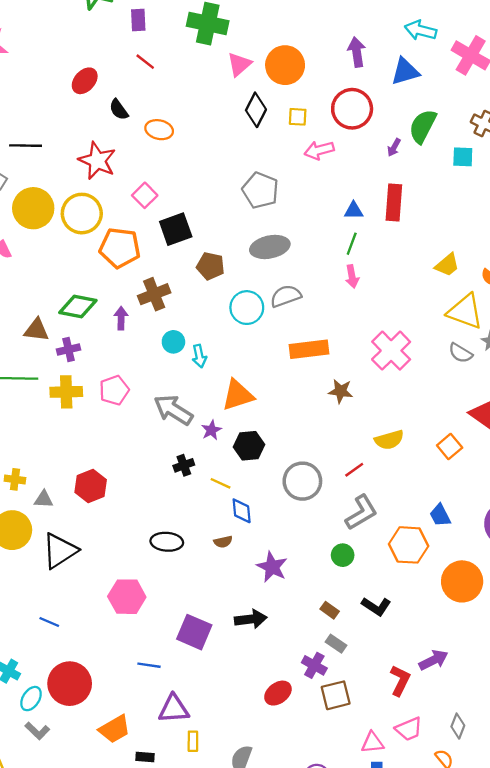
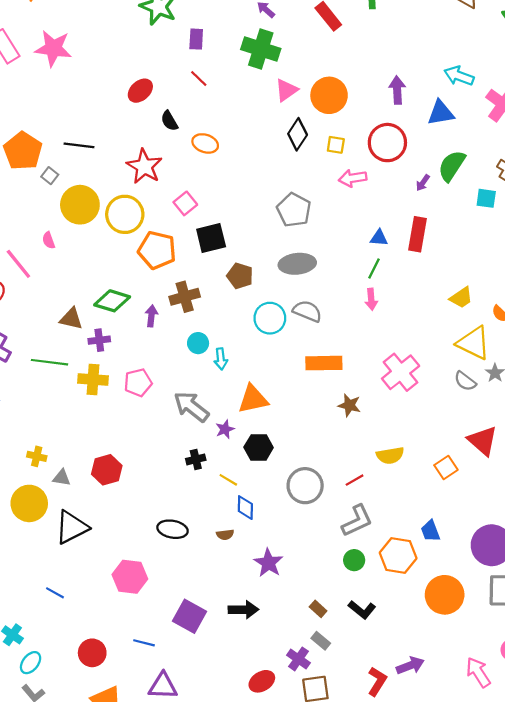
gray semicircle: (286, 296) -> (307, 311), turned 36
green circle: (343, 555) -> (354, 560), moved
red circle: (70, 684) -> (92, 653), moved, size x0.7

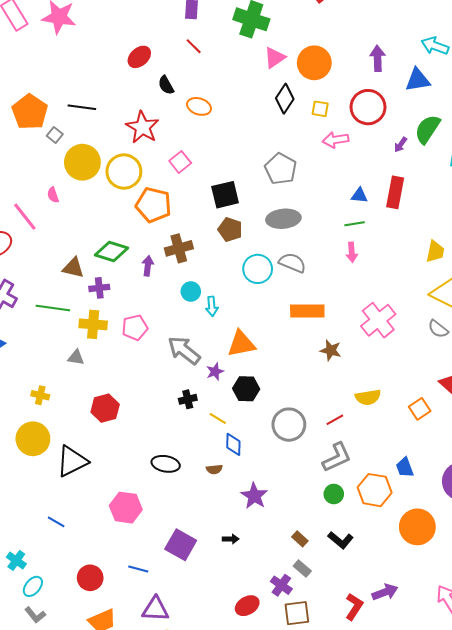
black square: (211, 238) -> (225, 195), moved
green line: (374, 269) -> (355, 224), turned 54
yellow trapezoid: (461, 298) -> (435, 251), turned -45
gray triangle: (62, 478) -> (76, 358), moved
black arrow: (243, 610) -> (231, 539), size x0.6

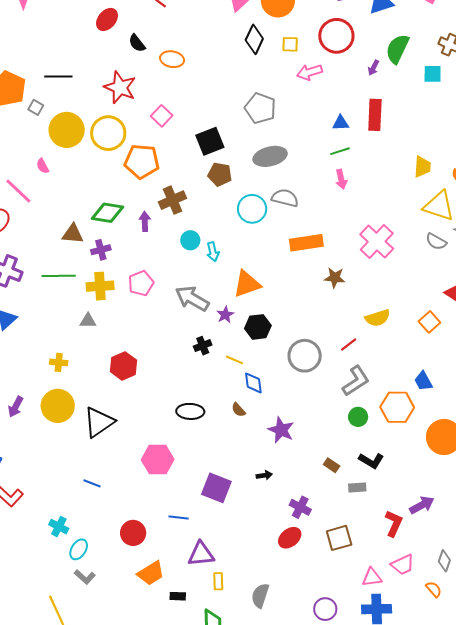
brown semicircle: (214, 469) -> (238, 410), turned 63
gray rectangle: (302, 568) -> (357, 487), moved, turned -36
purple cross: (281, 585) -> (300, 507), moved

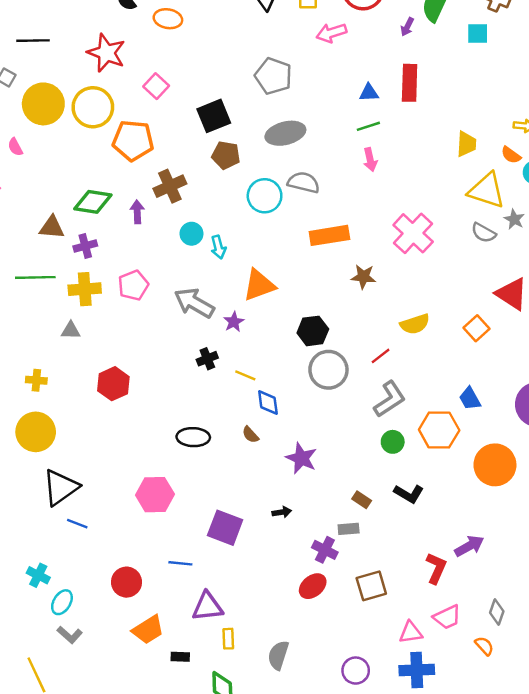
black hexagon: (258, 327) -> (313, 331), moved
black triangle: (99, 422) -> (61, 487), moved
gray rectangle: (357, 487) -> (349, 529), moved

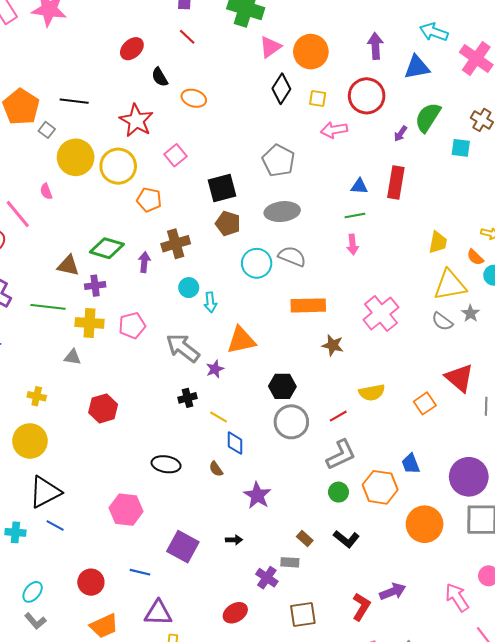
orange pentagon: (133, 140) -> (149, 200), size x0.7
yellow triangle: (487, 190) -> (450, 285), turned -36
cyan cross: (38, 575) -> (15, 532), moved, turned -30
red ellipse: (313, 586) -> (235, 613), moved

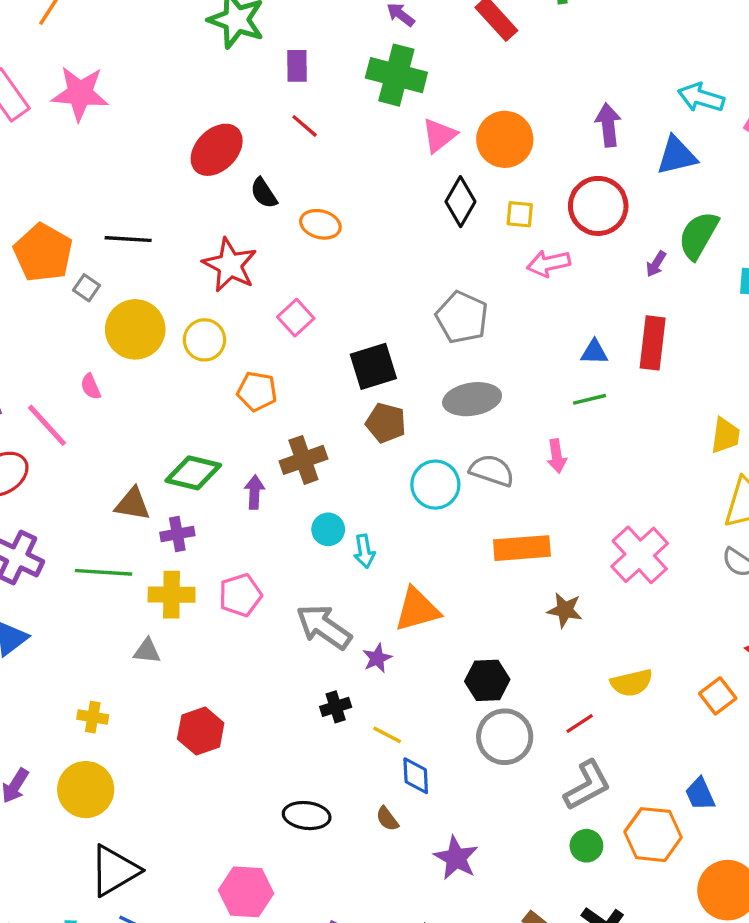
red ellipse: (132, 49) -> (217, 150), size x1.4
yellow circle: (118, 166) -> (204, 340), size x0.7
pink arrow: (353, 245) -> (557, 456), moved

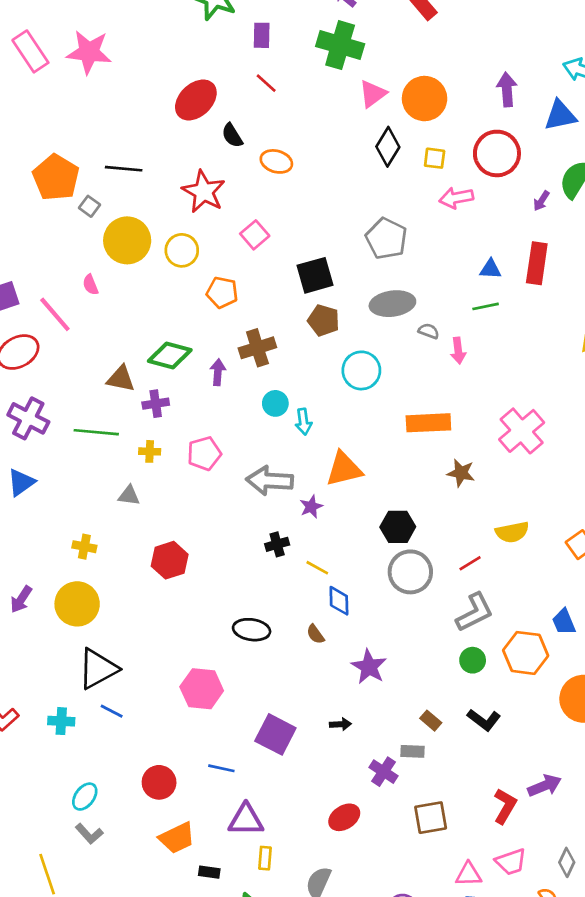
gray semicircle: (492, 470) -> (429, 331), moved, size x0.6
yellow cross: (172, 595) -> (150, 451), size x0.6
gray arrow: (324, 627) -> (270, 481), turned -33

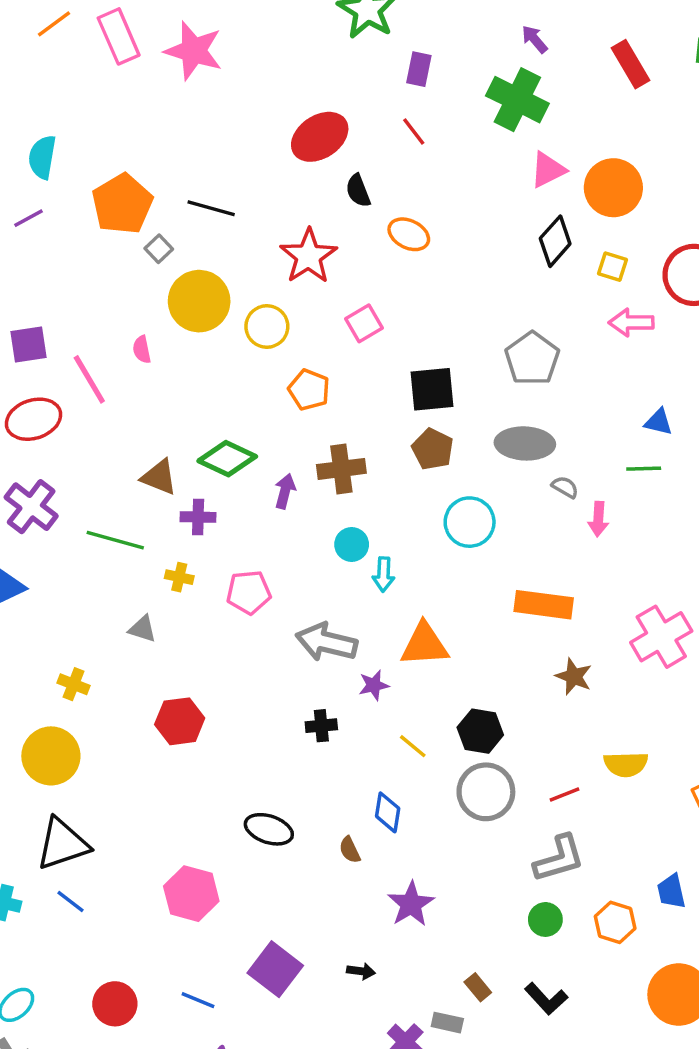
yellow line: (317, 568) -> (413, 746), moved
orange hexagon: (526, 653) -> (615, 922), size x0.7

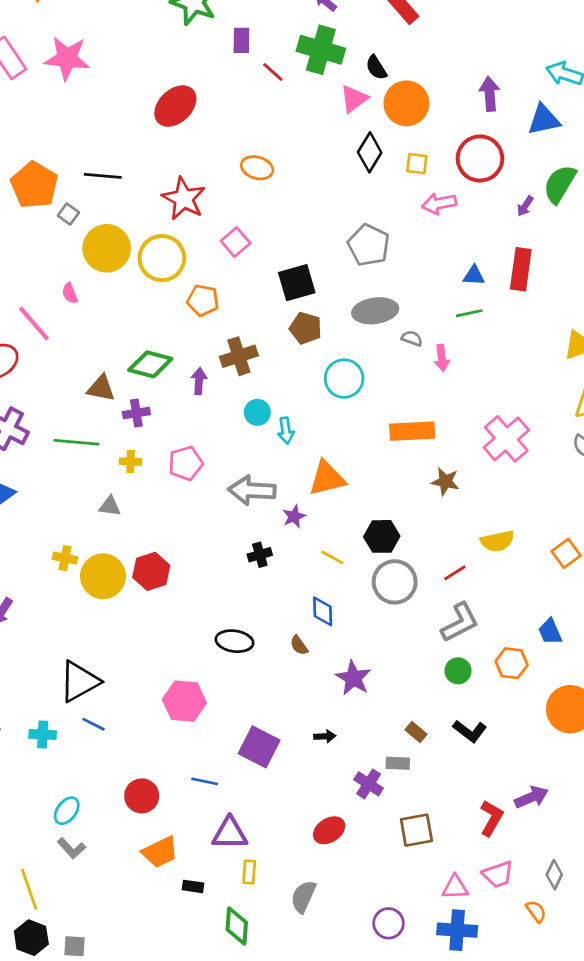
red line: (414, 131) -> (273, 72), moved
black semicircle: (358, 191) -> (376, 68), moved
yellow circle: (267, 326) -> (162, 258), size x1.4
yellow circle: (51, 756) -> (103, 576), moved

